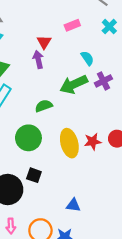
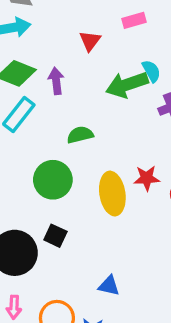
purple arrow: (38, 60) -> (56, 81), moved
green arrow: (74, 84) -> (127, 85), moved
red star: (93, 141) -> (147, 178), moved

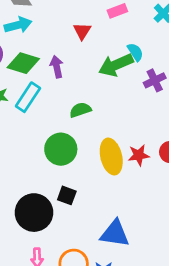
red star: (147, 178) -> (139, 155), moved
blue triangle: (109, 286) -> (115, 233), size x1.6

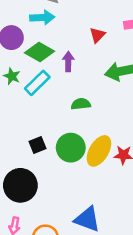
green circle: (61, 149) -> (71, 148), moved
yellow ellipse: (111, 157) -> (99, 151), turned 32
black square: (67, 195) -> (37, 145), moved, turned 35

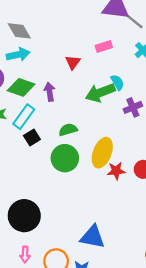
black square: (37, 145) -> (32, 137), moved
green circle: (71, 148) -> (65, 158), moved
yellow ellipse: (99, 151) -> (102, 153), moved

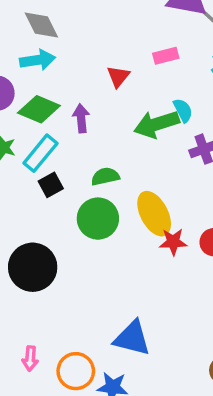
yellow ellipse: (102, 153) -> (154, 214), turned -52
black circle: (24, 216) -> (33, 267), moved

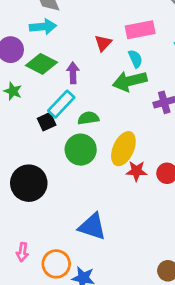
pink rectangle: (166, 56) -> (140, 30), size x1.5
cyan semicircle: (183, 110) -> (135, 59), moved
cyan rectangle: (40, 153) -> (61, 104), moved
yellow ellipse: (154, 214) -> (123, 149), turned 48
blue triangle: (132, 338) -> (92, 227), moved

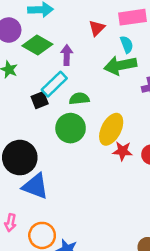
blue triangle: (92, 227) -> (35, 186), moved

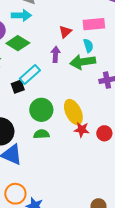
purple arrow: (67, 55) -> (55, 54), moved
green semicircle: (79, 99) -> (41, 134), moved
yellow ellipse: (111, 129) -> (73, 112), turned -55

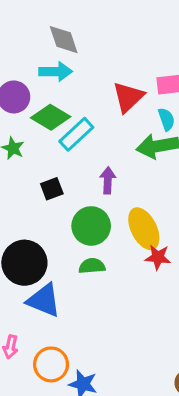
red triangle: (65, 32) -> (128, 97), size x1.5
purple arrow: (55, 54) -> (108, 180), moved
cyan rectangle: (30, 74) -> (76, 134), moved

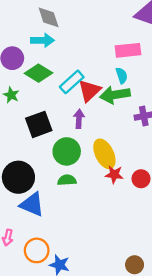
red triangle: (128, 97) -> (89, 91), moved
cyan rectangle: (76, 134) -> (72, 82), moved
black square: (52, 189) -> (39, 124), size x1.6

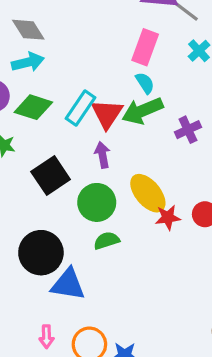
pink rectangle: (128, 50) -> (145, 47), turned -50

